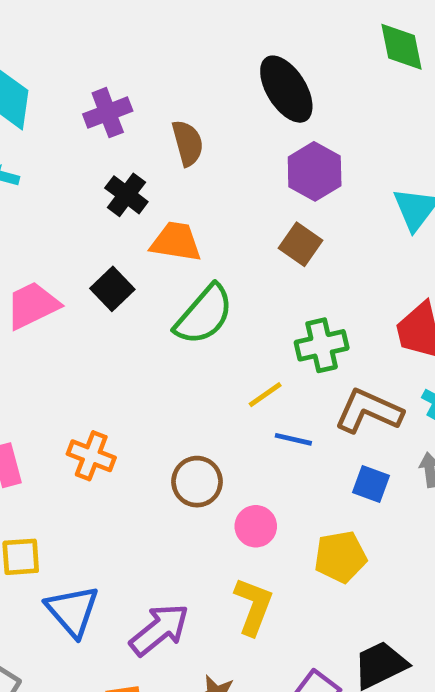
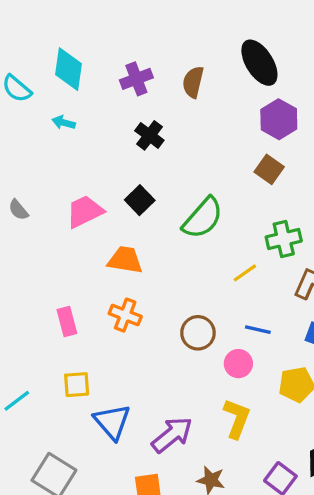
brown semicircle: (188, 143) -> (193, 82), moved, turned -152
orange trapezoid: (176, 242) -> (125, 260), moved
blue line: (293, 439) -> (258, 330), moved

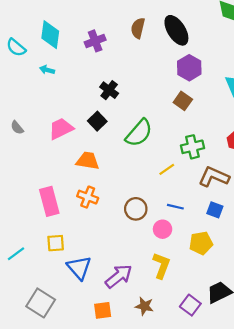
brown semicircle: (193, 82) -> (138, 28), moved
black cross: (149, 135) -> (109, 90), moved
pink rectangle: (67, 322) -> (49, 201), size x1.5

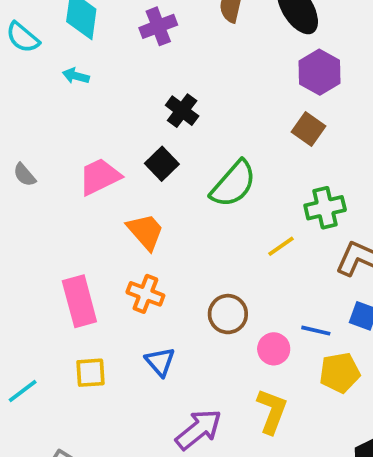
orange trapezoid: (88, 161) -> (145, 232), turned 40
blue line: (175, 207) -> (316, 331), moved
blue triangle: (79, 268) -> (160, 362), moved, size x0.7

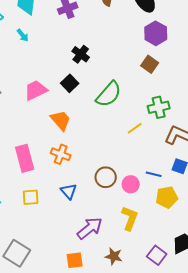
cyan arrow: (76, 76) -> (23, 35), turned -144
brown circle: (228, 314) -> (106, 177), moved

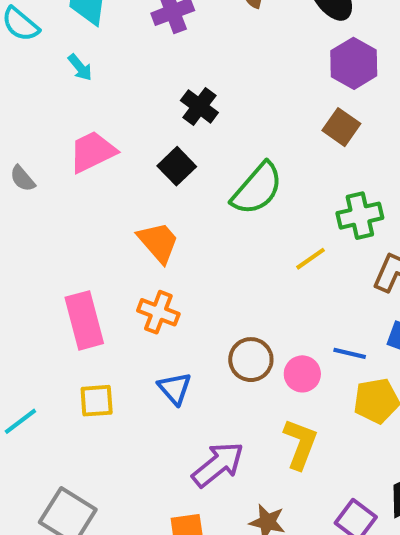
pink trapezoid: (36, 90) -> (92, 152), moved

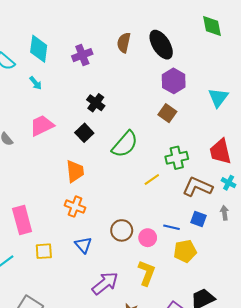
orange trapezoid: (158, 242) -> (75, 171), turned 35
pink rectangle: (84, 320) -> (22, 220), moved

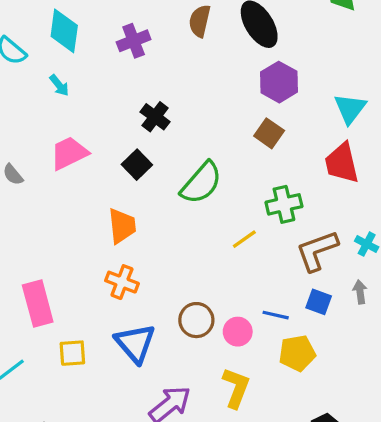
red trapezoid: (220, 152) -> (342, 163), moved
brown L-shape: (197, 187) -> (317, 251), turned -44
blue triangle: (83, 245) -> (135, 343), size x1.5

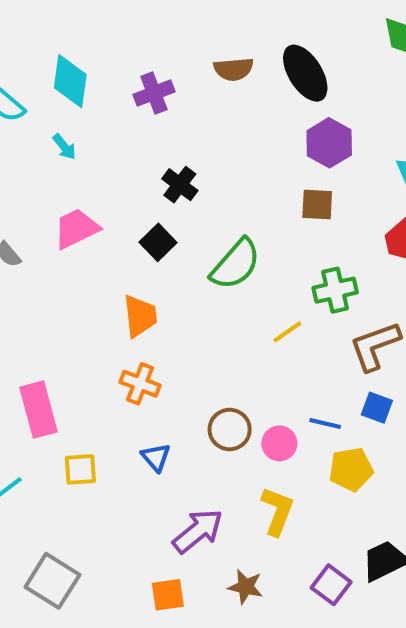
brown semicircle: (200, 21) -> (234, 69), turned -108
brown square: (269, 133) -> (317, 205), turned -32
blue triangle: (135, 343) -> (156, 457), size x0.6

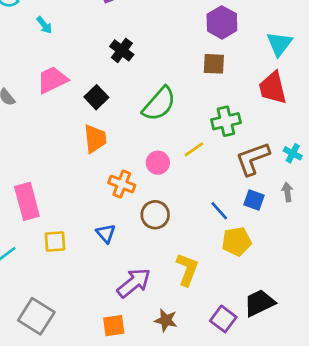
black square: (158, 242) -> (96, 97), moved
orange cross: (140, 384) -> (122, 184), moved
blue line: (325, 424) -> (219, 211), turned 35
pink circle: (279, 443) -> (158, 163), moved

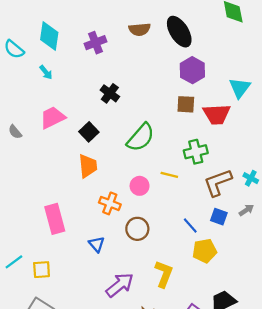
red trapezoid: (273, 88) -> (217, 114), moved, turned -80
yellow line: (194, 149) -> (169, 175), turned 49
gray arrow: (287, 192) -> (246, 210), turned 64
pink rectangle: (27, 201) -> (55, 219), moved
yellow square: (55, 241) -> (42, 270), moved

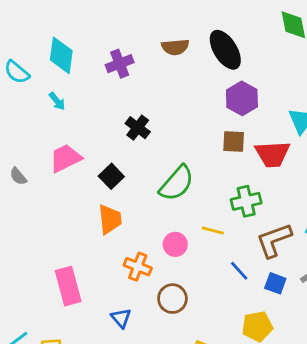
blue line: (190, 225) -> (239, 271), moved

